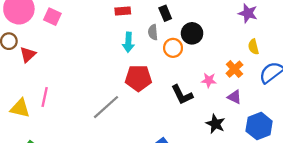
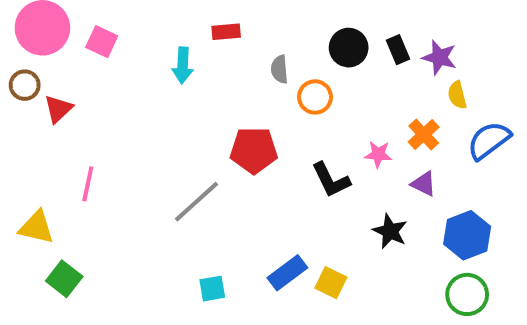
black rectangle: (165, 13) -> (398, 50), moved
purple star: (248, 13) -> (439, 57), moved
black circle: (192, 33) -> (349, 48), moved
cyan arrow: (128, 42) -> (183, 65), moved
yellow triangle: (20, 108) -> (36, 227), moved

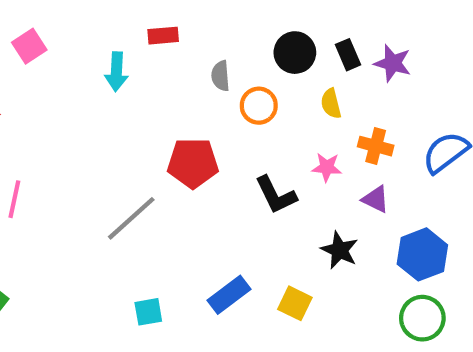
pink square: (102, 42) -> (29, 46), turned 32
yellow semicircle: (457, 95) -> (331, 104), moved
orange cross: (424, 134) -> (376, 146), turned -32
yellow square: (331, 283) -> (295, 303), moved

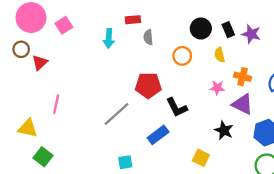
gray semicircle: (220, 76) -> (148, 37), moved
black L-shape: (276, 195) -> (177, 107), moved
purple triangle: (376, 199) -> (243, 104), size x1.5
blue rectangle: (229, 295) -> (158, 135), moved

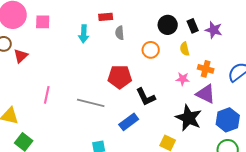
pink square: (64, 25) -> (43, 22), turned 35
pink line: (56, 104) -> (47, 95), moved
gray line: (116, 114) -> (91, 103), turned 56
black star: (224, 130) -> (189, 118), size x1.5

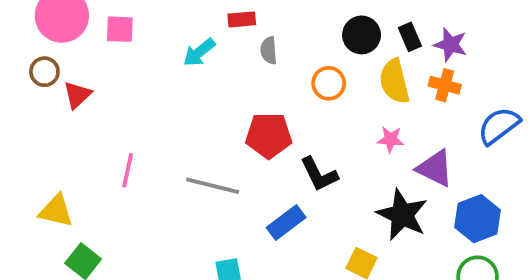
cyan arrow: (84, 34) -> (199, 52), turned 48
yellow semicircle: (185, 49) -> (394, 81), size x1.6
orange cross: (206, 69) -> (445, 85), moved

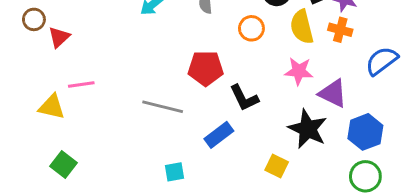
pink star: (391, 139) -> (299, 71), size x1.4
pink line: (128, 170) -> (81, 85), moved, turned 70
yellow triangle: (56, 211) -> (52, 107), moved

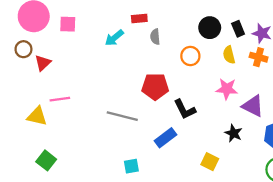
yellow semicircle: (302, 27) -> (229, 55), size x0.7
black star: (308, 129) -> (234, 133), size x0.6

